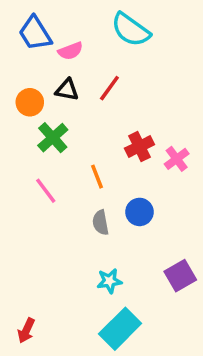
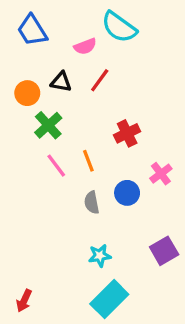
pink semicircle: (70, 51) -> (85, 46), moved
pink cross: (177, 159) -> (161, 174), moved
pink line: (46, 191) -> (56, 166), moved

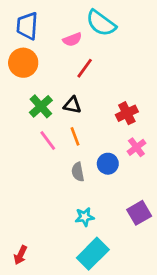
blue trapezoid: (32, 30) -> (27, 26), turned 36
black triangle: (61, 82) -> (72, 105), moved
orange circle: (27, 93) -> (23, 63), moved, size x1.4
red cross: (127, 133) -> (127, 113), moved

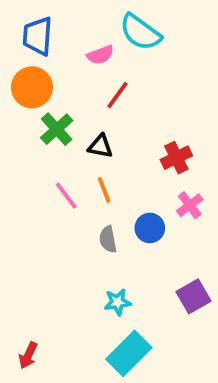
green cross: (41, 106) -> (57, 129), moved

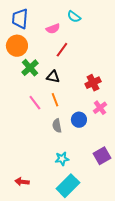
cyan semicircle: (140, 32) -> (74, 17), size x0.6
red arrow: (28, 355) -> (22, 182), moved, turned 72

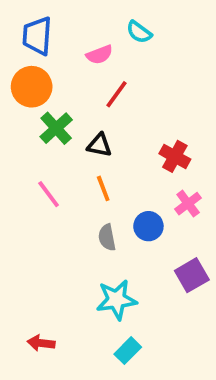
red cross: (93, 83) -> (175, 156), turned -35
pink line: (35, 103) -> (49, 194), moved
purple square: (102, 156) -> (192, 275), moved
cyan star: (62, 159) -> (116, 300), size x1.5
cyan rectangle: (68, 186) -> (128, 351), size x0.6

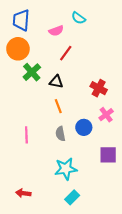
pink line: (49, 194) -> (26, 135), moved, turned 35
purple square: (192, 275) -> (108, 155), turned 30

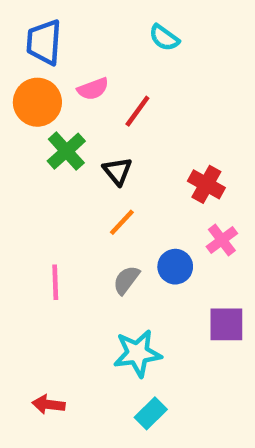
pink semicircle: (56, 31) -> (93, 89), moved
black triangle: (56, 82) -> (117, 171), turned 40
orange line: (58, 106) -> (122, 222), turned 64
gray semicircle: (60, 134) -> (126, 280), turned 48

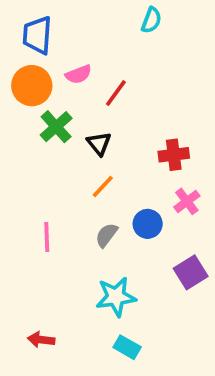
cyan semicircle: (164, 38) -> (151, 20), moved, turned -105
red cross: (206, 184) -> (174, 155), turned -36
purple square: (226, 324) -> (191, 272), turned -32
cyan rectangle: (151, 413) -> (127, 347), turned 75

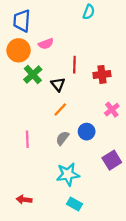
red line: (116, 93) -> (74, 65), moved, turned -35
red cross: (174, 155) -> (102, 74), moved
pink cross: (187, 201) -> (112, 110), moved

